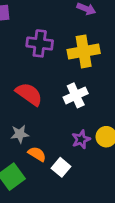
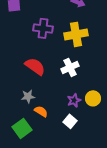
white square: (61, 167) -> (70, 121), moved

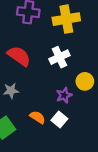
yellow circle: (93, 98) -> (85, 81), moved
orange semicircle: (41, 111) -> (38, 117), moved

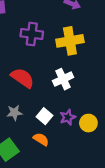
yellow circle: (85, 81) -> (88, 123), moved
white square: (59, 120) -> (44, 116), moved

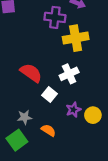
purple cross: (32, 34) -> (55, 17), moved
gray star: (14, 113) -> (25, 117), moved
white square: (44, 116) -> (49, 94), moved

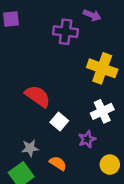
yellow cross: (76, 38) -> (102, 68), moved, turned 30
white cross: (69, 74) -> (102, 111), moved
yellow circle: (93, 115) -> (110, 165), moved

